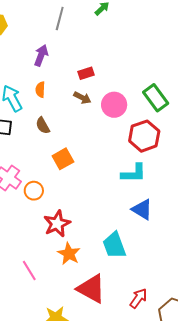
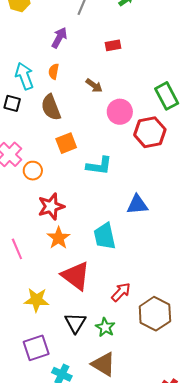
red rectangle: (86, 73) -> (113, 45), moved
pink circle: (114, 105) -> (120, 112), moved
brown semicircle: (43, 126) -> (51, 107), size x1.5
cyan L-shape: (134, 173) -> (99, 166), moved
blue triangle: (142, 210) -> (137, 205), turned -45

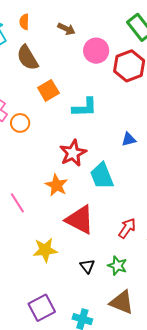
blue triangle: (137, 205) -> (129, 139), size x0.7
red star: (51, 206) -> (73, 153), moved
black triangle: (75, 323) -> (87, 266), size x0.7
purple square: (36, 348) -> (42, 308), moved

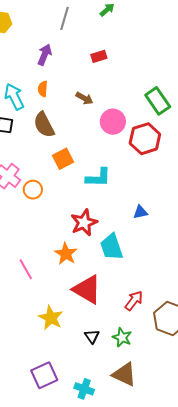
yellow star: (45, 250) -> (51, 318), turned 30

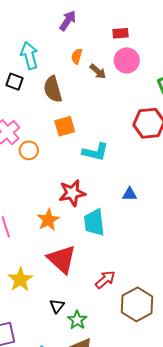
orange semicircle: (43, 89) -> (77, 56), moved
pink circle: (113, 122) -> (127, 60), moved
green star: (122, 337) -> (77, 320), moved

